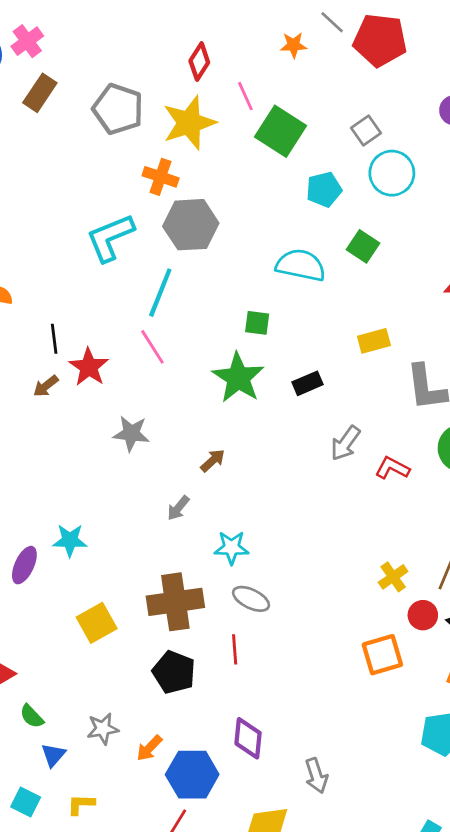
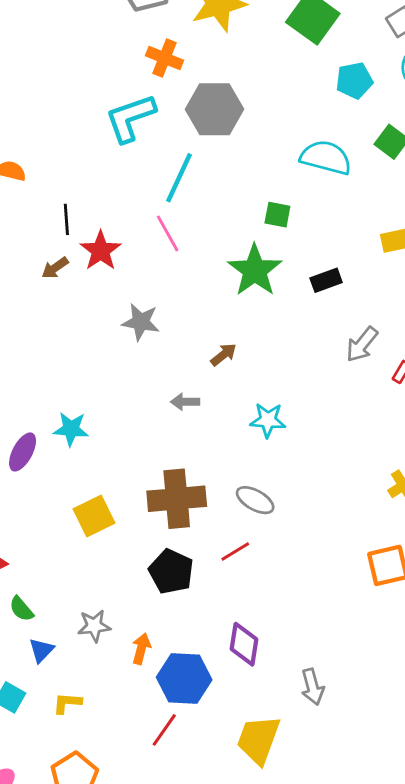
orange cross: (161, 177) -> (164, 58), moved
gray arrow: (178, 508) -> (185, 402), turned 48
cyan star: (232, 548) -> (268, 420), moved
red line: (235, 649) -> (235, 551), turned 60
orange arrow: (149, 748) -> (141, 649), turned 148

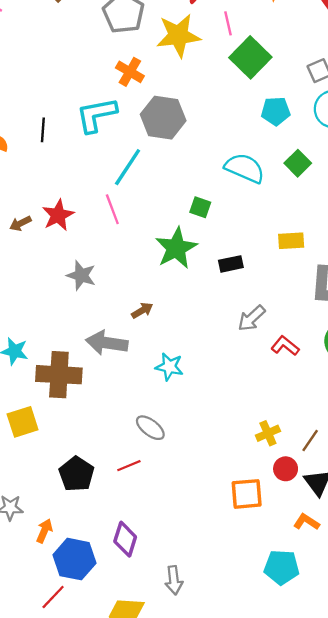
black line: (66, 219) -> (43, 130), moved
gray arrow: (185, 402) -> (107, 343), size x1.8
brown cross: (177, 499) -> (59, 375), moved

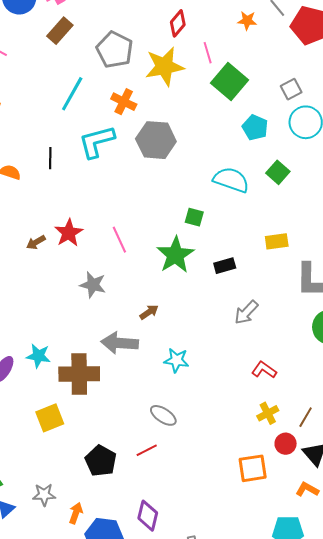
cyan pentagon: (276, 111) -> (255, 127), turned 30
cyan line: (128, 167) -> (72, 94), moved
pink line: (112, 209) -> (119, 240), moved
red L-shape: (285, 346) -> (264, 370), moved

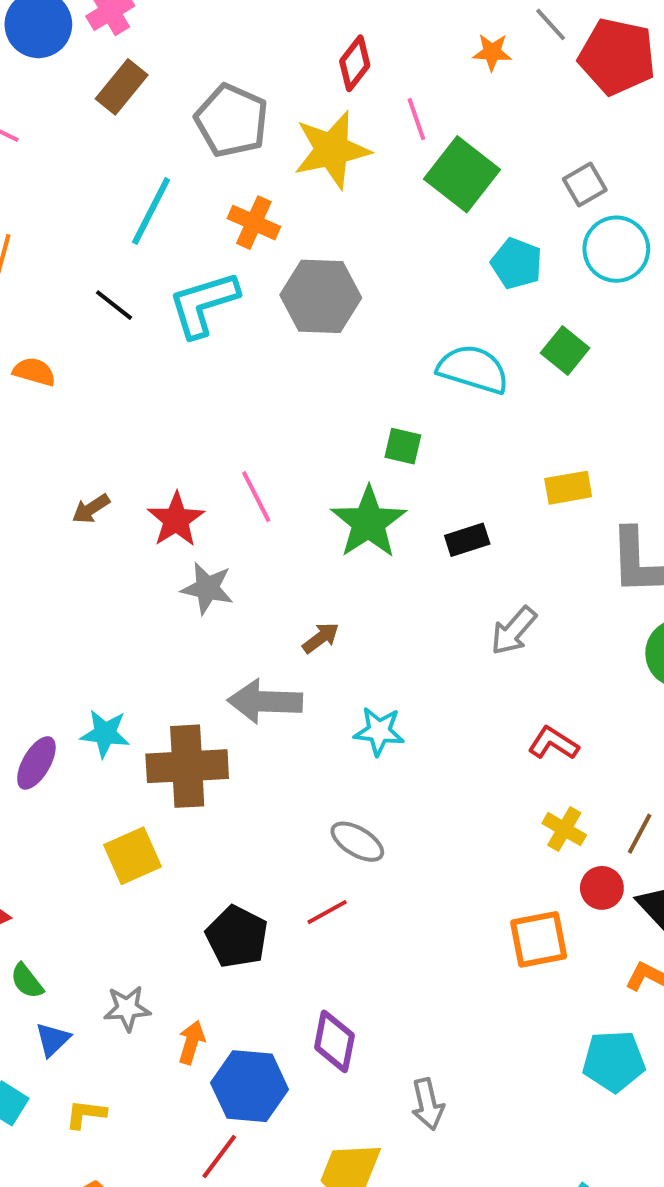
black line: (50, 158) -> (114, 305), moved, turned -50
red star: (69, 233) -> (176, 520), moved
yellow cross: (268, 413) -> (564, 829), turned -30

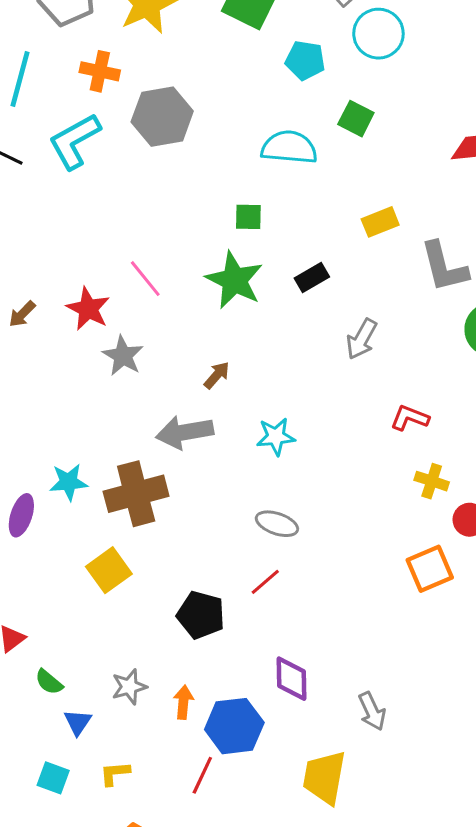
gray star: (207, 588) -> (123, 356), turned 30
red line: (219, 1157) -> (202, 775), moved

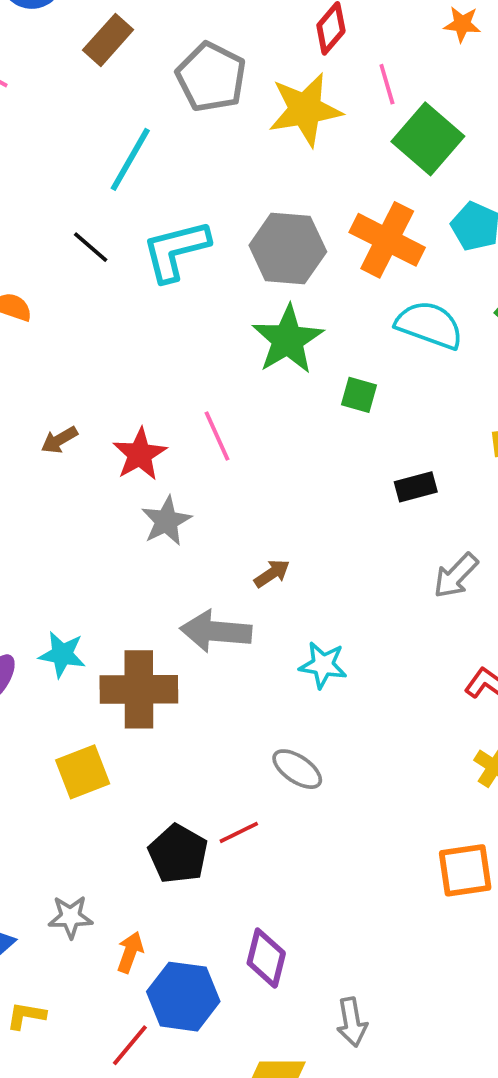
orange cross: (100, 71) -> (387, 240), moved, size x1.5
green star: (234, 280) -> (288, 340), moved
red line: (265, 582) -> (239, 832), moved

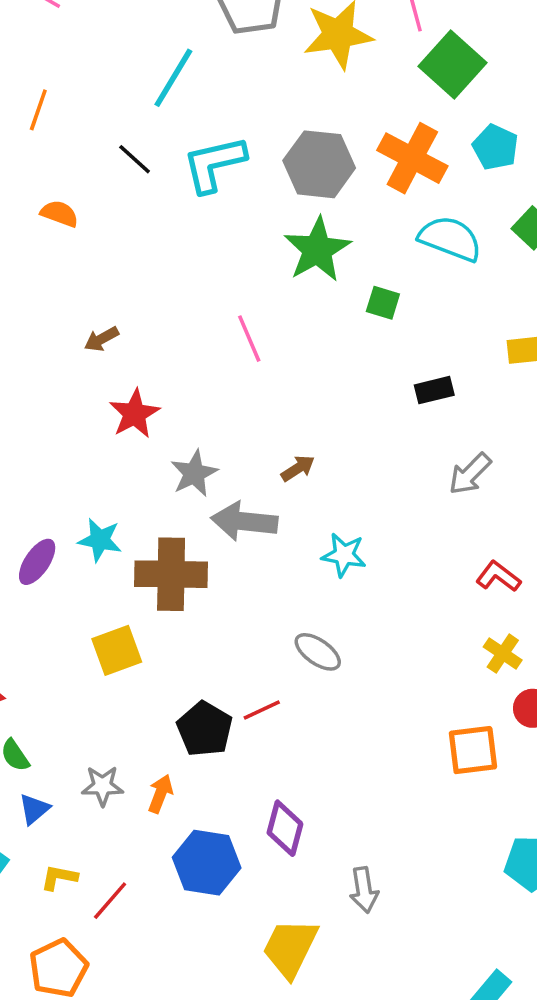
red star: (140, 454) -> (135, 414), moved
gray star: (166, 521) -> (194, 473), moved
orange arrow: (130, 952) -> (160, 794), moved
red line: (130, 1045) -> (110, 901), moved

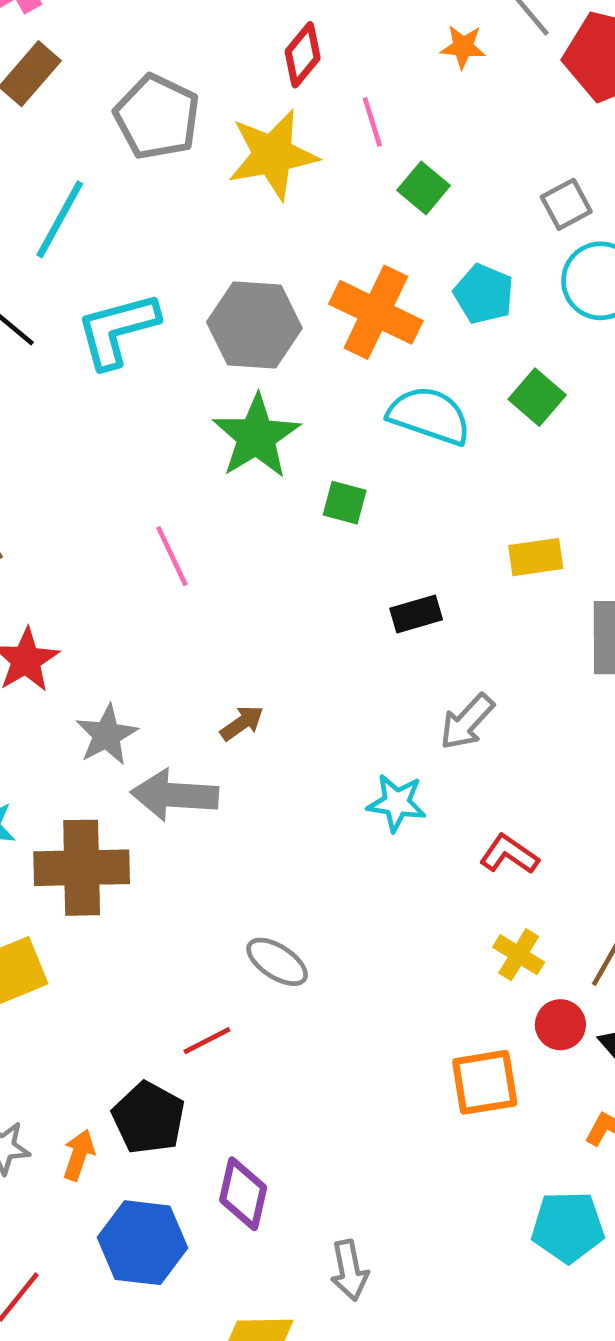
green square: (452, 64) -> (424, 188), size x0.6
cyan star: (344, 555) -> (397, 803), moved
black pentagon: (205, 729) -> (148, 1118), moved

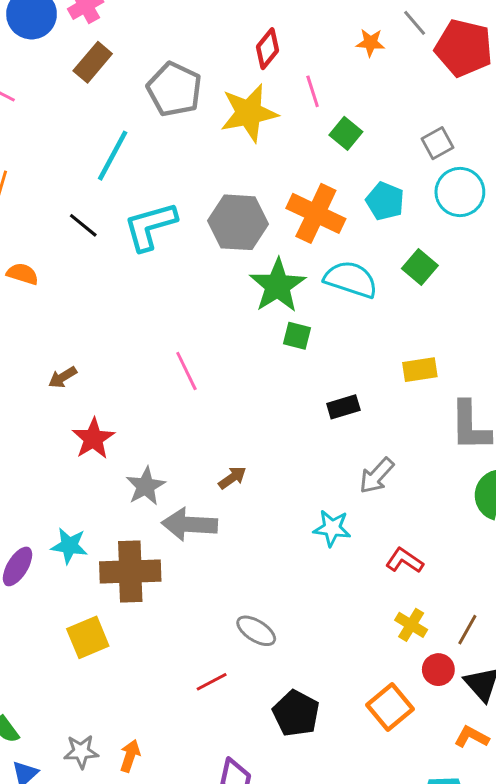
green star: (256, 436) -> (278, 286), moved
orange square: (485, 1082) -> (390, 707), turned -30
black pentagon: (148, 1118) -> (296, 713), moved

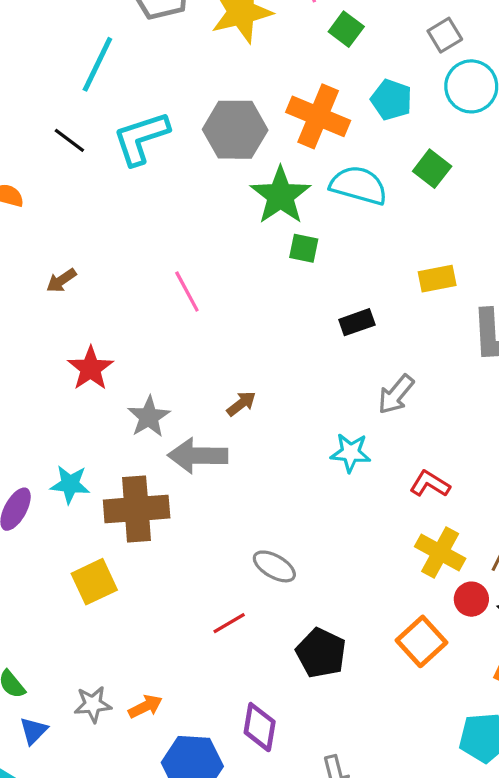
brown arrow: (63, 377) -> (61, 280), moved
yellow cross: (411, 625) -> (440, 553), size x1.4
orange arrow: (130, 756) -> (145, 707), turned 48

